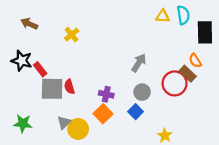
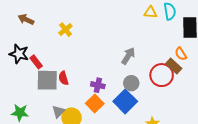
blue square: (136, 112) -> (125, 101), size x1.6

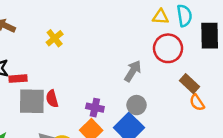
orange semicircle: (181, 54) -> (197, 103), moved
red rectangle: (36, 62) -> (18, 79), turned -56
red circle: (162, 75) -> (168, 48), moved

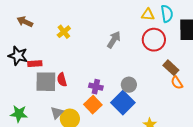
gray arrow: (133, 71) -> (114, 40), moved

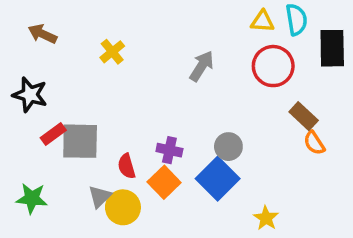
red rectangle: (35, 64) -> (53, 134), moved, turned -32
red semicircle: (62, 80) -> (127, 166), moved

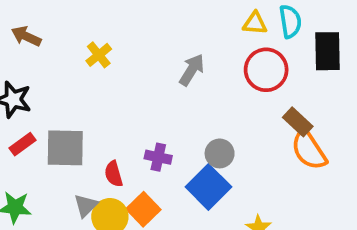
red rectangle: (53, 134) -> (22, 144), moved
orange semicircle: (314, 143) -> (309, 150), size x1.6
orange square: (164, 182) -> (143, 209), moved

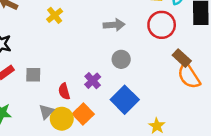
gray arrow: (192, 70) -> (114, 25), turned 54
gray square: (65, 148) -> (33, 75), size x0.6
gray circle: (220, 153) -> (121, 59), moved
purple cross: (158, 157) -> (93, 81), turned 35

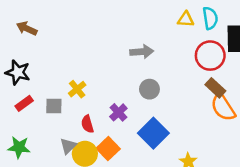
yellow cross: (55, 15) -> (77, 89), moved
red circle: (162, 25) -> (210, 56), moved

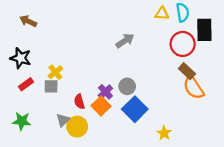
gray arrow: (142, 52) -> (125, 41), turned -30
yellow cross: (77, 89) -> (55, 72), moved
gray circle: (149, 89) -> (127, 86), moved
orange square: (108, 149) -> (101, 106), moved

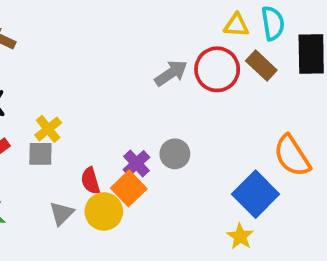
red circle: (183, 44) -> (217, 69), moved
brown rectangle: (187, 71) -> (261, 66), moved
blue square: (135, 109) -> (256, 194), moved
yellow circle: (77, 127) -> (104, 211), moved

